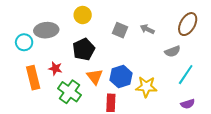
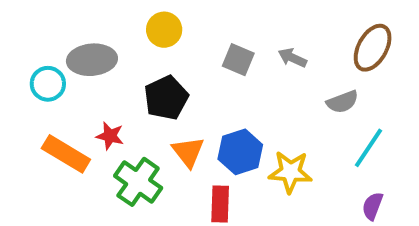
orange rectangle: (33, 78) -> (66, 154), turned -45
purple semicircle: (188, 104) -> (373, 206), turned 128

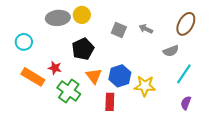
gray ellipse: (92, 60) -> (58, 18), moved

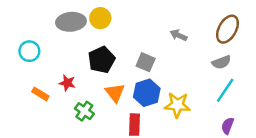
gray square: (119, 30) -> (146, 62), moved
gray semicircle: (171, 51) -> (221, 62), moved
orange rectangle: (33, 77) -> (40, 94), size x0.6
green cross: (69, 91) -> (84, 111), size x0.7

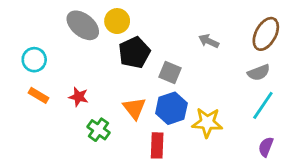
gray ellipse: (71, 22) -> (83, 25), turned 44
black pentagon: (102, 60) -> (134, 52), moved
orange rectangle: (40, 94) -> (38, 95), moved

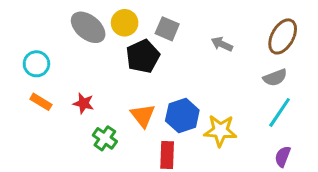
gray square: (170, 73) -> (167, 29), moved

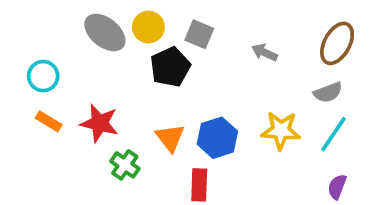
red star: (84, 103) -> (99, 123), size x1.5
yellow star: (220, 131) -> (281, 130), moved

